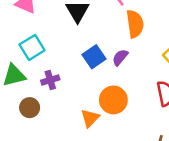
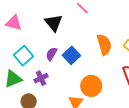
orange semicircle: (135, 24) -> (104, 45), moved
purple semicircle: (120, 57) -> (51, 54), moved

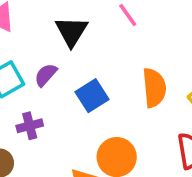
purple semicircle: (51, 54) -> (46, 75), moved

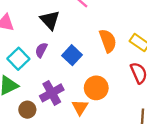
purple cross: (30, 126) -> (52, 93), moved, size x1.5

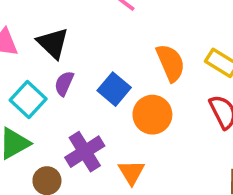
black triangle: (50, 20) -> (53, 43), moved
orange circle: (96, 88) -> (152, 115), moved

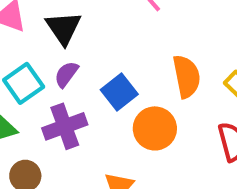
purple cross: (85, 152) -> (65, 126), moved

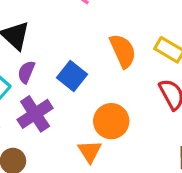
orange circle: (155, 128) -> (111, 121), moved

